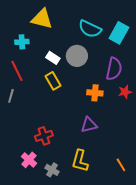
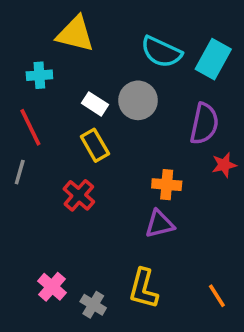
orange cross: (95, 93) -> (167, 185), moved
red cross: (44, 136) -> (79, 195), moved, turned -30

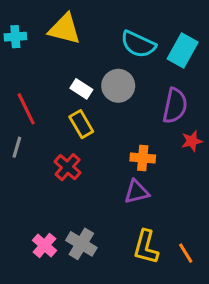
cyan cross: (39, 75) -> (15, 37), moved
yellow L-shape: (143, 289) -> (146, 247), moved
gray cross: (93, 305) -> (81, 244), moved, size x1.4

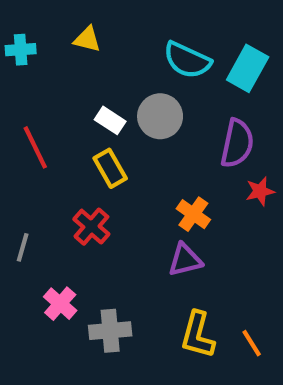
yellow triangle: (64, 29) -> (87, 39), size x0.6
gray line: (17, 147) -> (23, 247), moved
orange cross: (143, 158) -> (193, 214), turned 30
gray cross: (81, 244) -> (110, 331), turned -36
pink cross: (45, 245) -> (60, 304), moved

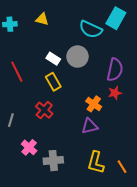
cyan rectangle: (248, 68) -> (116, 18), moved
red star: (260, 191) -> (115, 93), moved

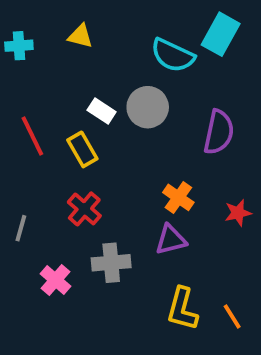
yellow rectangle: (53, 82) -> (82, 149), moved
red star: (115, 93) -> (238, 213), moved
gray cross: (53, 161) -> (111, 263), moved

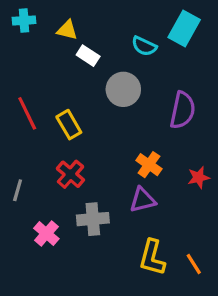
cyan cross: (19, 46) -> (24, 20), moved
cyan semicircle: (173, 55) -> (144, 46), size x0.7
white rectangle: (102, 111) -> (88, 56), moved

